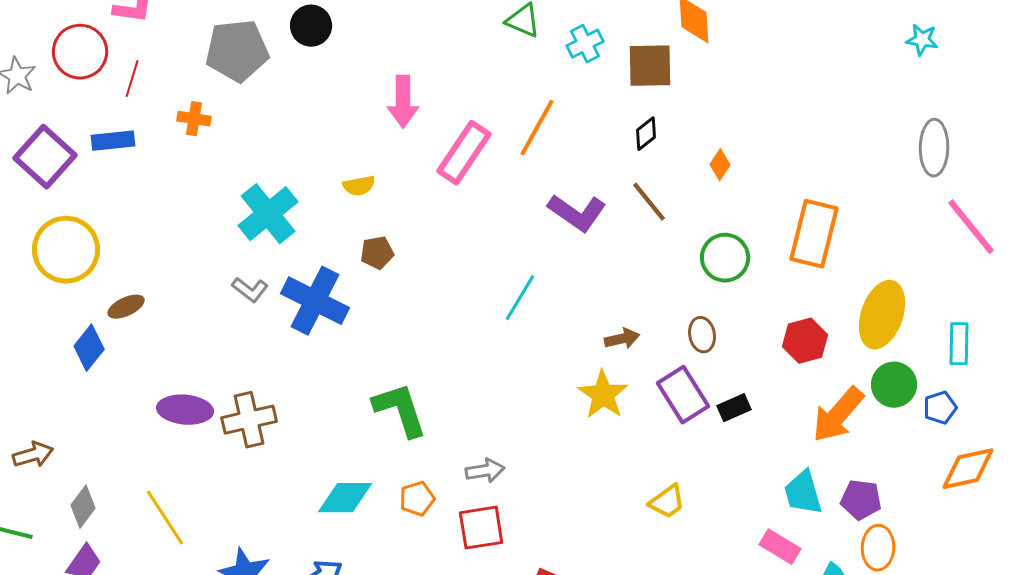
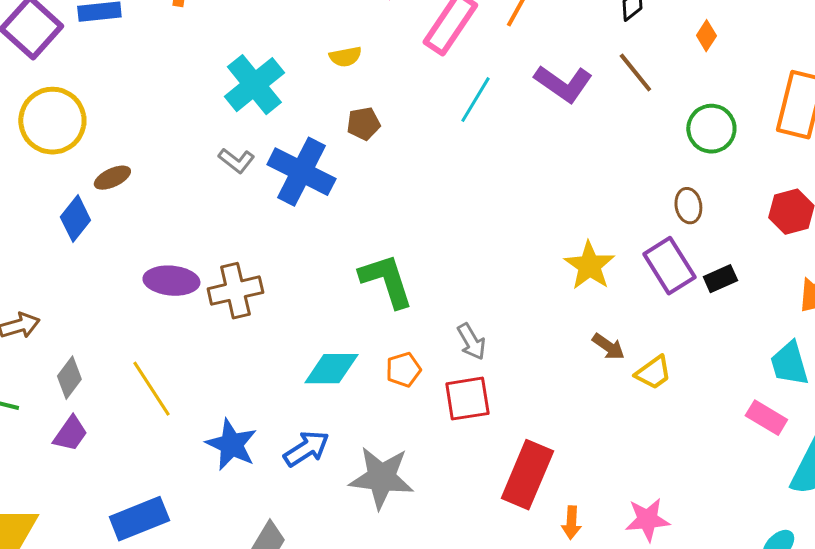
cyan line: (520, 298) -> (475, 100), moved
brown arrow: (622, 339) -> (608, 347), moved, turned 48
gray arrow: (485, 471) -> (471, 342), turned 69

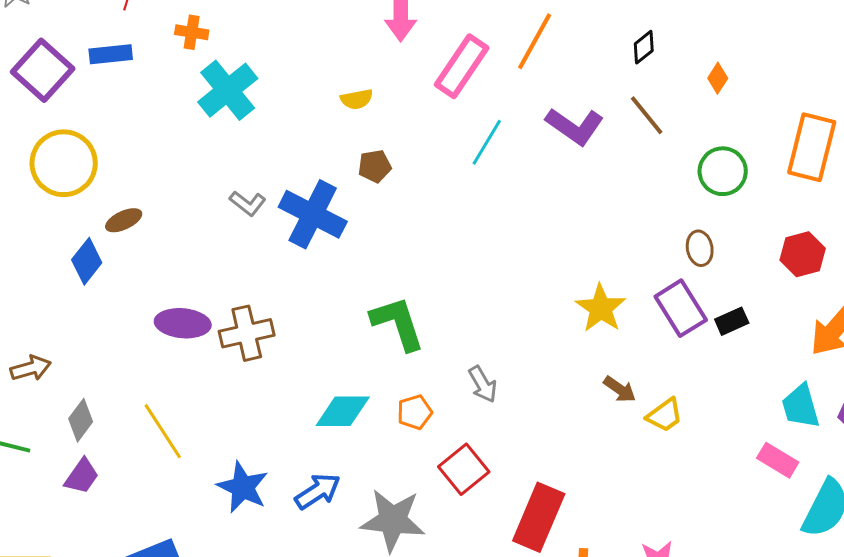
cyan cross: (254, 85) -> (228, 90), moved
red square: (467, 399) -> (464, 469), moved, turned -30

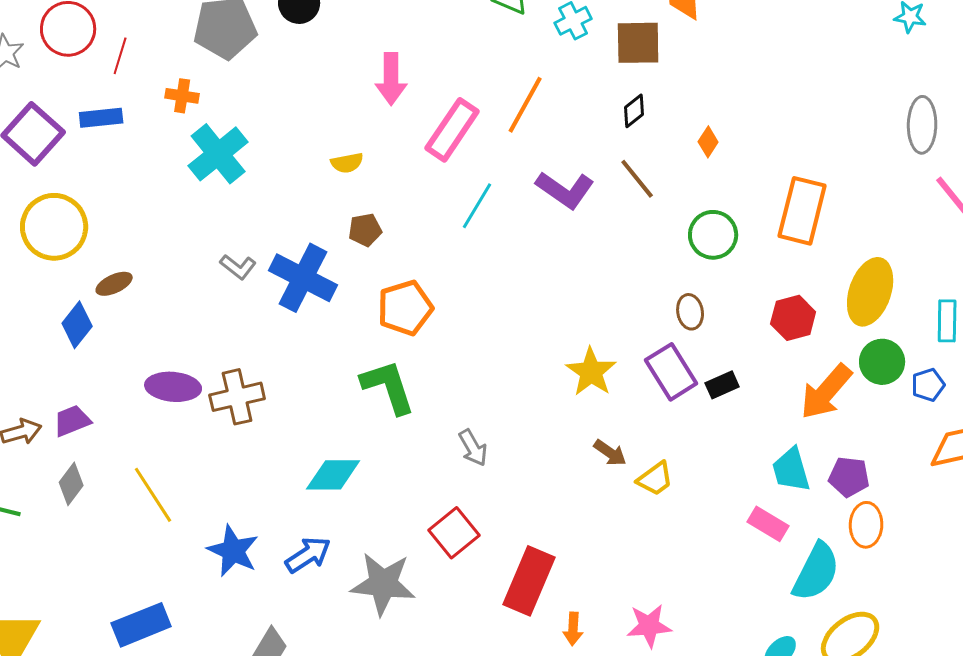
orange pentagon: (415, 412) -> (405, 308), moved, size x1.6
purple trapezoid: (82, 476) -> (72, 421), moved, turned -147

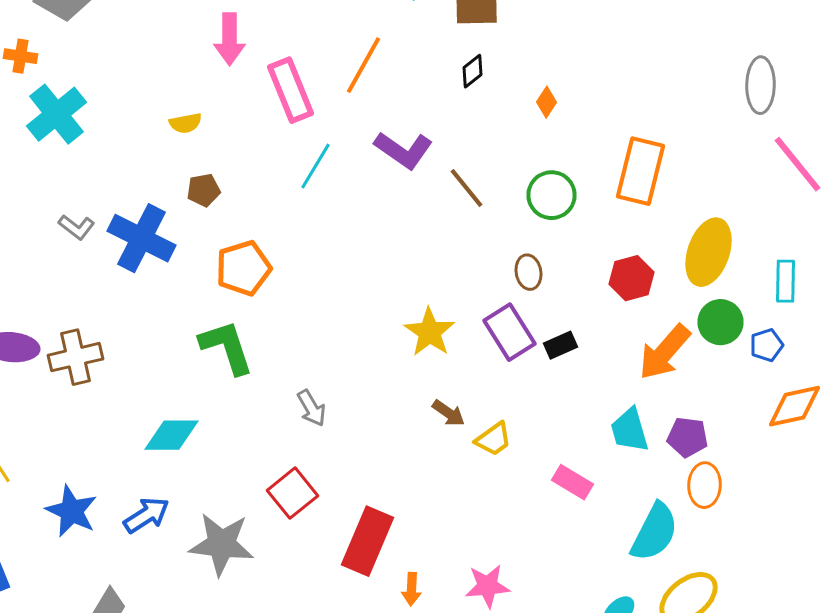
pink rectangle: (452, 130) -> (290, 90), turned -56
brown line: (637, 179) -> (466, 188), moved
pink rectangle: (768, 524) -> (572, 482), moved

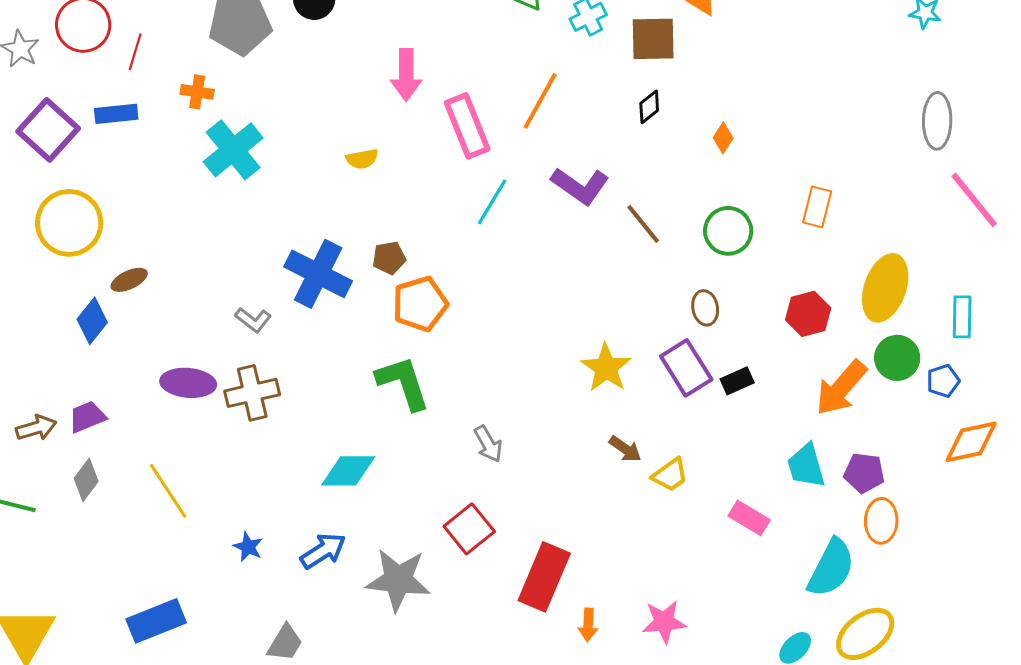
orange rectangle: (640, 171) -> (817, 207), size x0.6
brown pentagon: (204, 190) -> (389, 258), moved
gray L-shape: (76, 227) -> (253, 320), moved
blue star: (72, 511) -> (248, 547), size x0.6

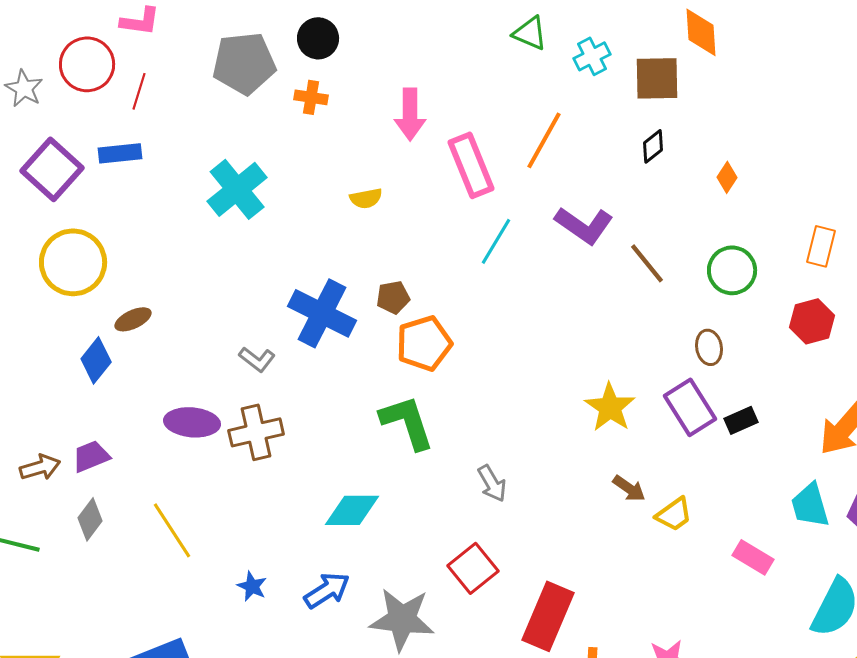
orange cross: (197, 92) -> (311, 97), moved
red hexagon: (808, 314) -> (812, 321), moved

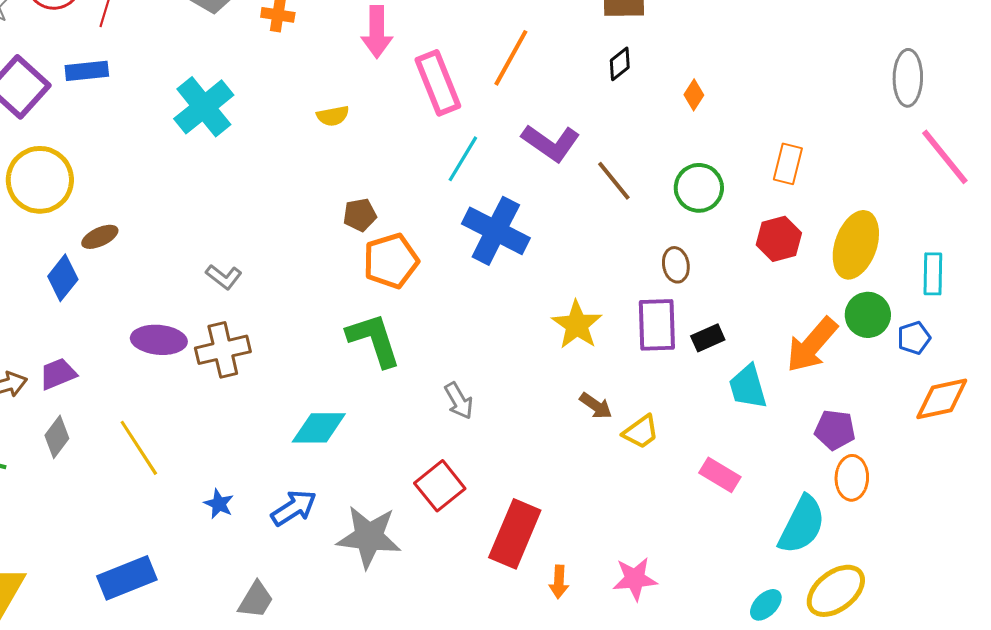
blue cross: (322, 313) -> (496, 231), moved
purple rectangle: (690, 407) -> (657, 325), turned 30
cyan trapezoid: (810, 505) -> (748, 387), moved

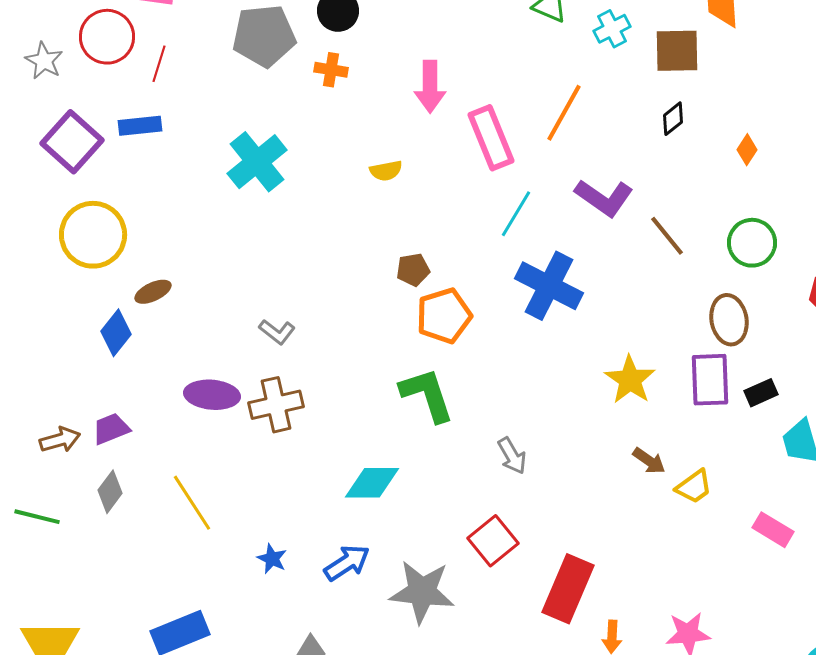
brown ellipse: (676, 265) -> (729, 320), size x1.4

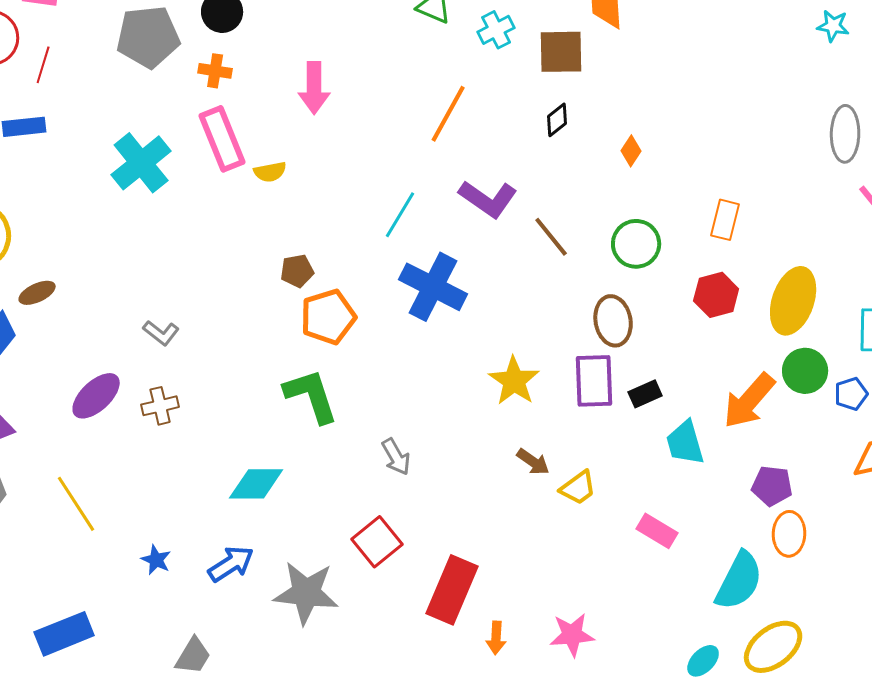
pink rectangle: (491, 138) -> (222, 139), moved
purple ellipse: (212, 395) -> (96, 396), turned -48
brown cross: (276, 405) -> (160, 406), size x0.7

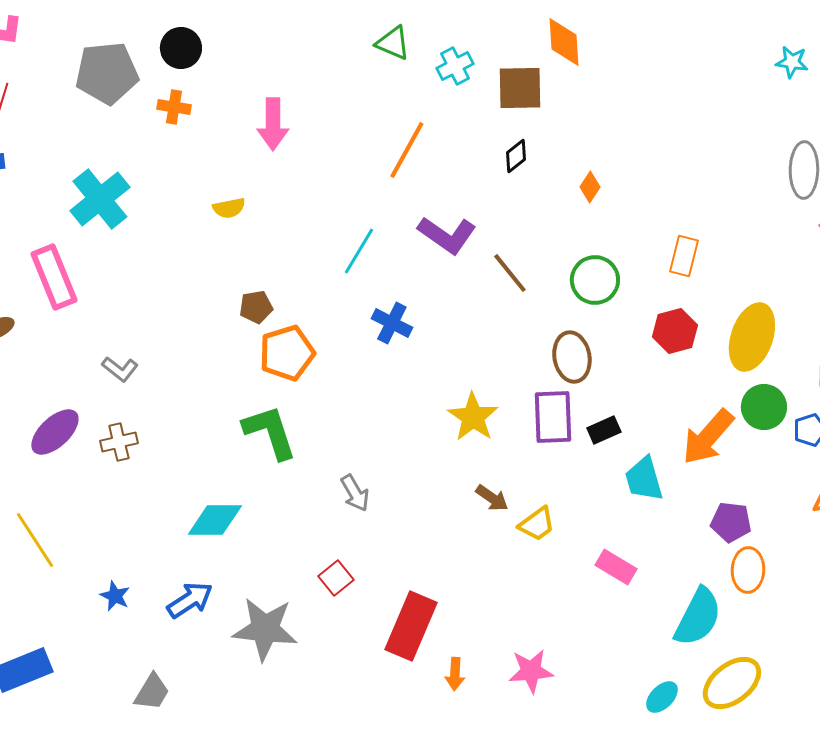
pink rectangle: (222, 139) -> (54, 277), moved
blue cross: (433, 287) -> (392, 323), size x0.6
red square: (377, 542) -> (336, 578), size x0.7

